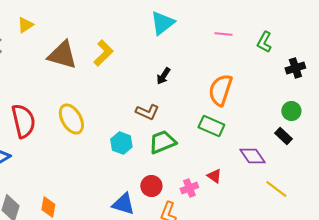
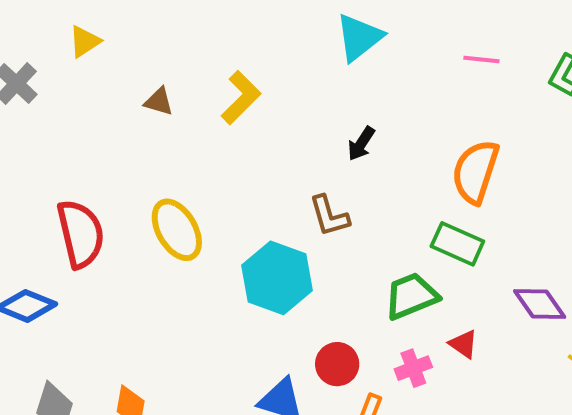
brown triangle: (62, 55) -> (159, 102), size x0.5
brown L-shape: (147, 112) -> (329, 216), turned 50
green trapezoid: (162, 142) -> (411, 296), moved
cyan hexagon: (121, 143) -> (277, 278), size x1.6

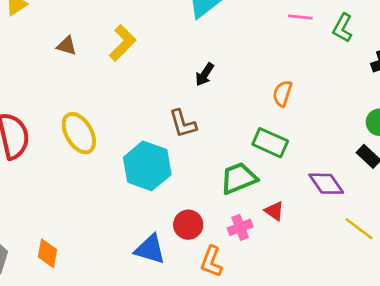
pink line: (481, 59) -> (300, 17), moved
orange semicircle: (475, 172) -> (282, 94), size x0.6

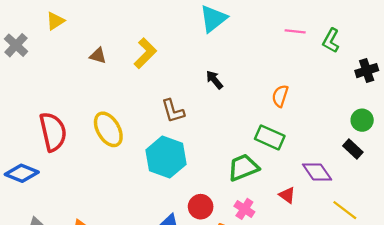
black arrow: (205, 74) -> (214, 80), turned 108
brown L-shape: (183, 124) -> (173, 111), moved
red triangle: (274, 211) -> (287, 195), moved
pink cross: (240, 227) -> (244, 209), turned -36

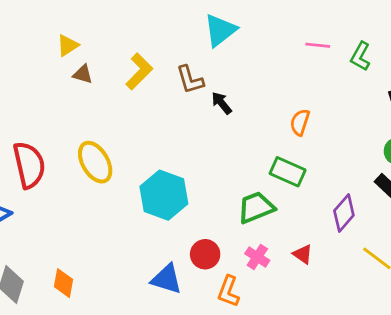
yellow triangle: (55, 21) -> (68, 45), moved
brown L-shape: (173, 111) -> (190, 80), moved
purple diamond: (317, 172) -> (344, 213), turned 76
red triangle: (287, 195) -> (303, 254), moved

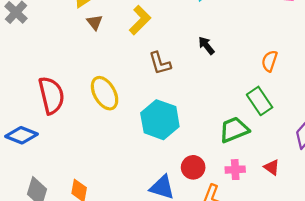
brown triangle: (83, 74) -> (95, 22), turned 35
brown L-shape: (190, 80) -> (160, 63), moved
green rectangle: (288, 172) -> (260, 101), turned 32
pink cross: (257, 257) -> (235, 170), turned -36

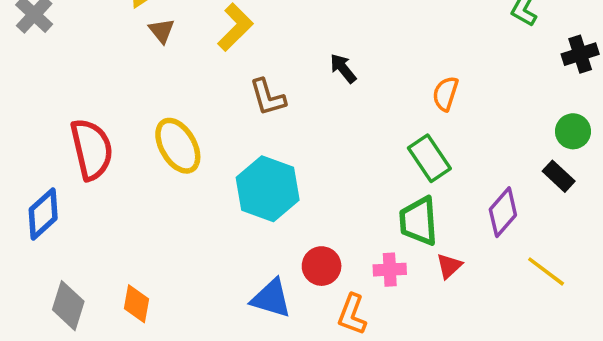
green trapezoid: (234, 130) -> (419, 221), moved, turned -72
blue diamond: (21, 135) -> (43, 214), turned -64
red triangle: (272, 167) -> (449, 266), turned 42

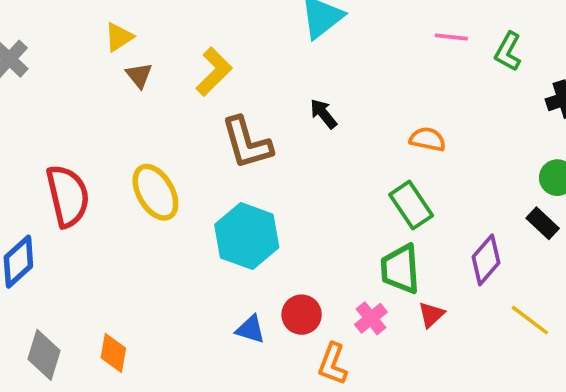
orange semicircle: (445, 94) -> (428, 139), turned 84
brown L-shape: (268, 97) -> (247, 143), size x1.4
pink cross: (390, 270) -> (371, 318), turned -36
blue triangle: (271, 298) -> (250, 329), moved, size x0.7

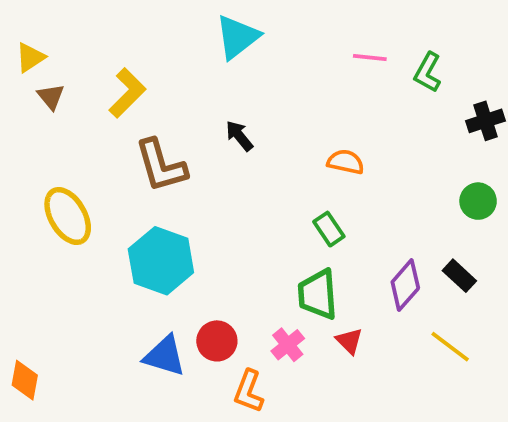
green rectangle: (411, 205) -> (329, 229), size x0.7
black rectangle: (543, 223) -> (459, 276), moved
red triangle: (431, 315) -> (349, 341), turned -32
blue triangle: (250, 329) -> (165, 356), size x1.4

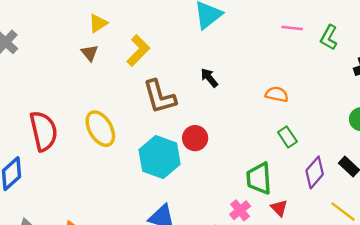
yellow triangle: (30, 57) -> (98, 23), moved
green rectangle: (329, 229) -> (287, 137), moved
red circle: (217, 341) -> (195, 138), moved

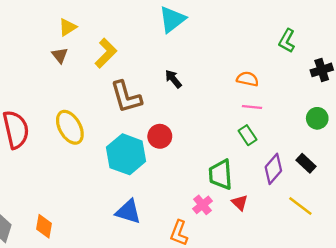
pink line: (292, 28) -> (252, 107), moved
orange semicircle: (277, 94) -> (248, 79), moved

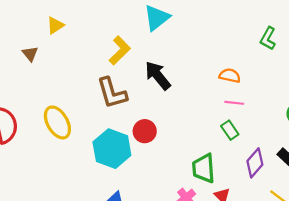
yellow L-shape: (106, 53) -> (120, 50), moved
brown triangle: (60, 55) -> (30, 54), moved
black arrow: (173, 79) -> (158, 76), size x1.6

